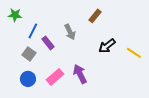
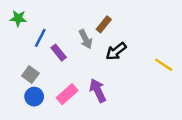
brown rectangle: (95, 16) -> (104, 24), moved
black arrow: (107, 46) -> (116, 51), moved
gray square: (29, 54) -> (30, 75), moved

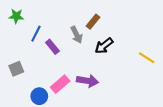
gray square: (30, 75) -> (16, 69), moved, turned 32
purple arrow: (98, 90) -> (87, 81), turned 125
blue circle: (34, 97) -> (39, 96), moved

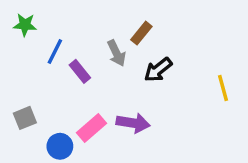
yellow line: (147, 58) -> (223, 88), turned 42
gray square: (16, 69) -> (25, 118), moved

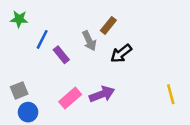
yellow line: (223, 88) -> (171, 94), moved
purple arrow: (133, 123) -> (102, 94), turned -30
blue circle: (60, 146) -> (28, 112), moved

